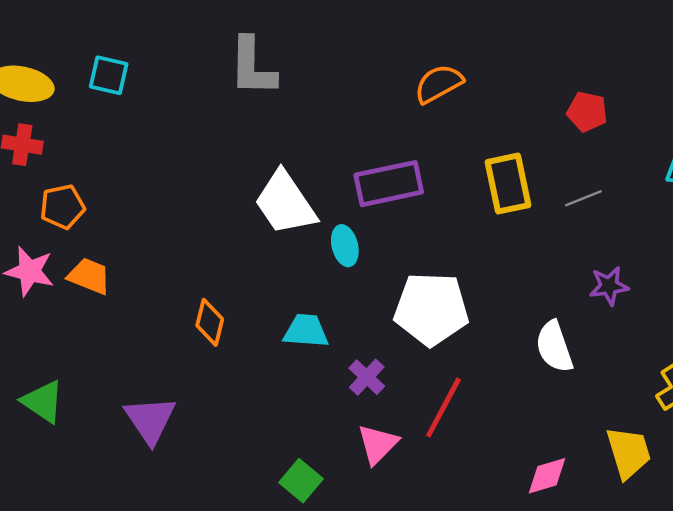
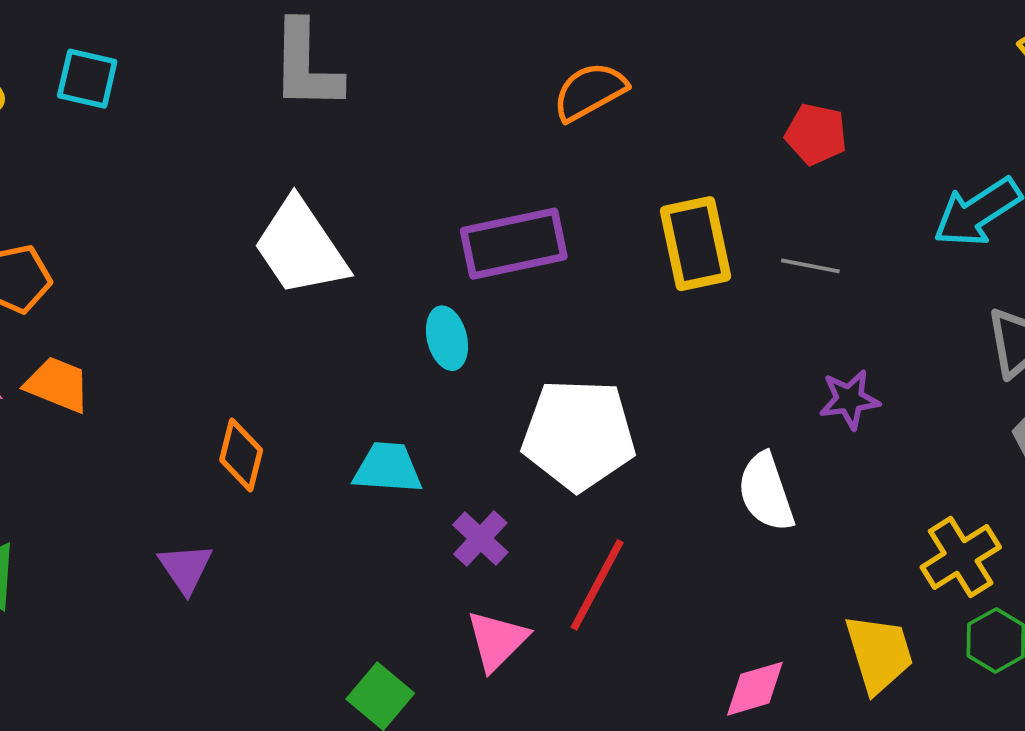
gray line: (583, 198) -> (810, 266), turned 33
white trapezoid: (285, 203) -> (300, 247), moved
purple triangle: (150, 420) -> (185, 568), moved, size x0.7

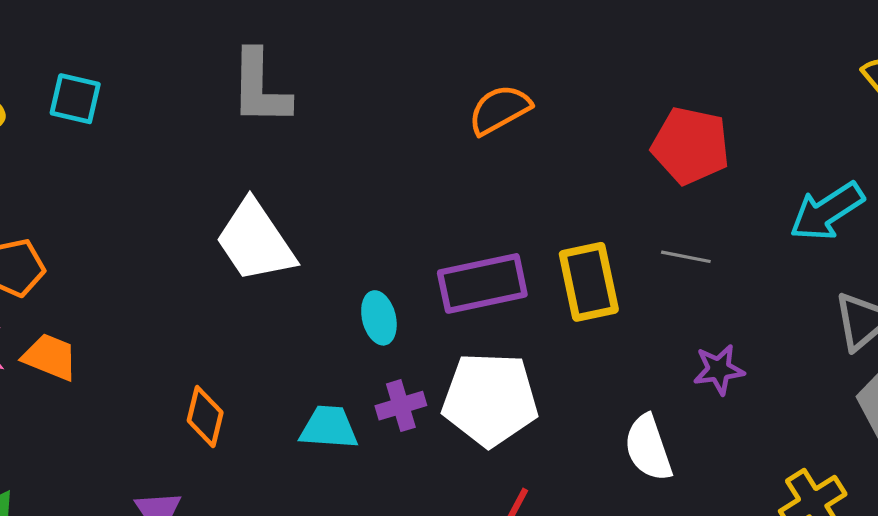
red pentagon: (816, 134) -> (691, 146), size x1.5
purple rectangle: (514, 244) -> (482, 283), moved
yellow rectangle: (695, 244) -> (589, 282), moved
purple cross: (480, 538) -> (401, 406), moved, turned 30

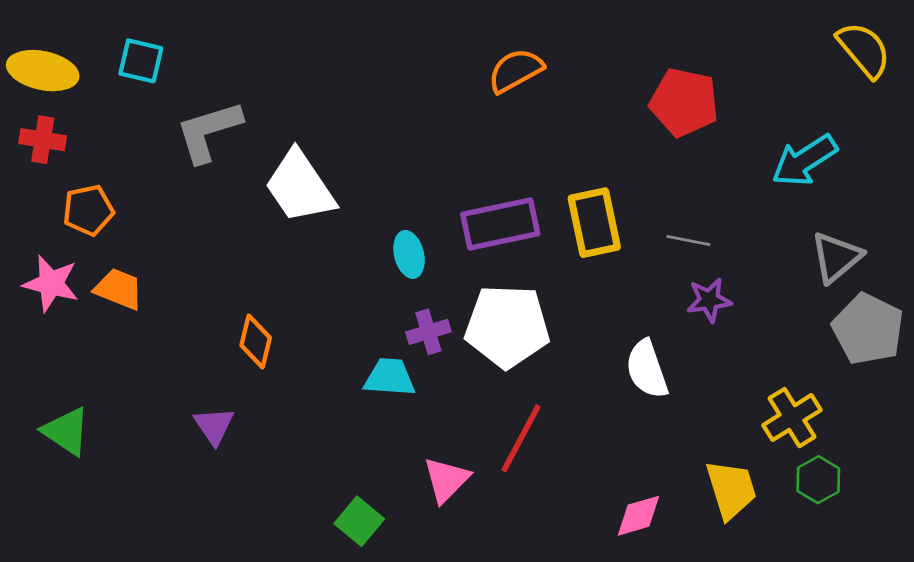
gray L-shape: (260, 88) -> (209, 131), moved, turned 72
gray line: (686, 257) -> (688, 241), moved
cyan trapezoid: (329, 427) -> (390, 377), moved

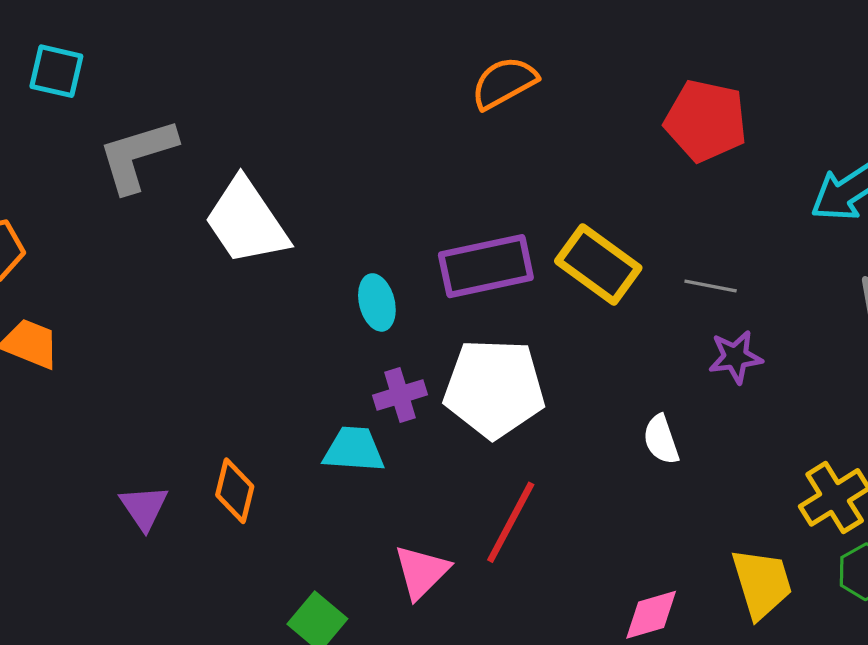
yellow rectangle: (594, 223) -> (598, 264), turned -42
orange diamond: (256, 341) -> (235, 491), moved
white semicircle: (647, 369) -> (661, 440), size x0.7

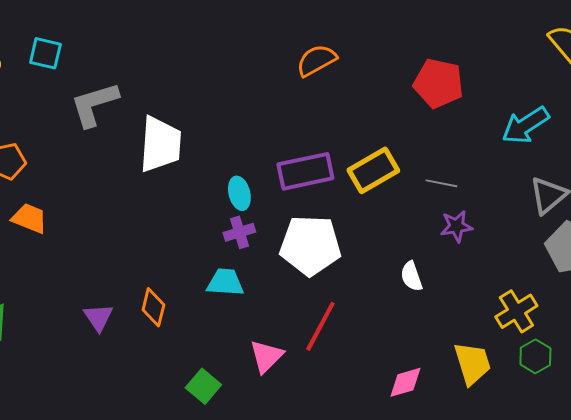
white trapezoid: (246, 222) -> (160, 144), turned -142
yellow rectangle: (598, 264) -> (373, 170), turned -66
purple cross: (400, 395) -> (239, 232), moved

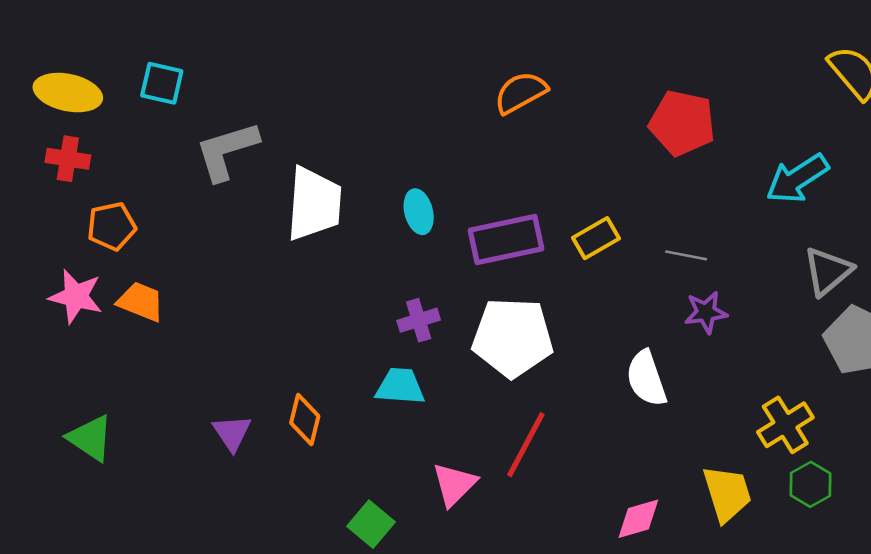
yellow rectangle: (373, 170) -> (596, 238), size x0.7
cyan ellipse: (239, 193) -> (419, 212), moved
white semicircle: (411, 276) -> (646, 378), size x1.4

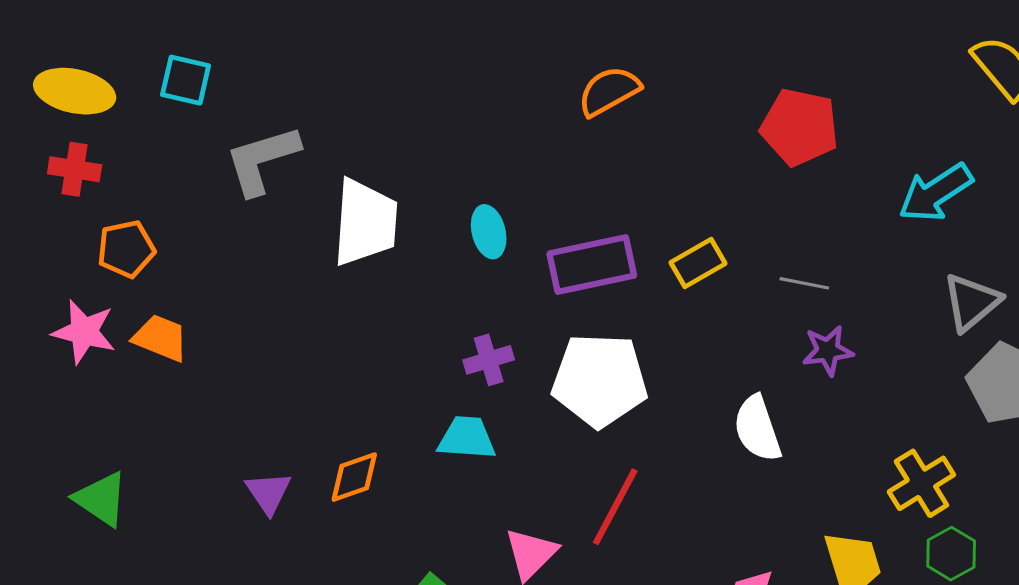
orange diamond: (305, 420) -> (354, 477), turned 57

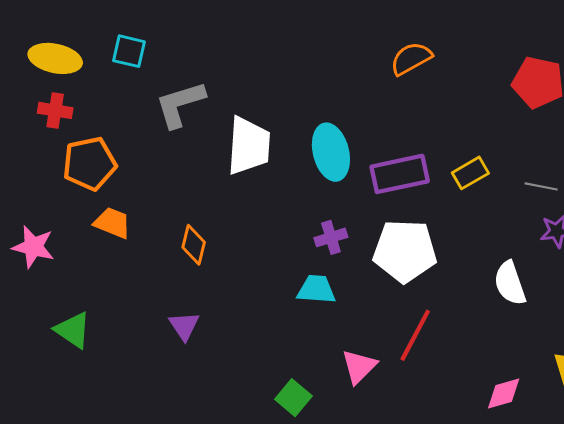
cyan ellipse: (489, 232) -> (331, 152), size x1.6
orange pentagon: (126, 249) -> (89, 164), size x1.4
pink star: (84, 332) -> (33, 247), moved
orange diamond: (354, 477) -> (194, 245), moved, turned -57

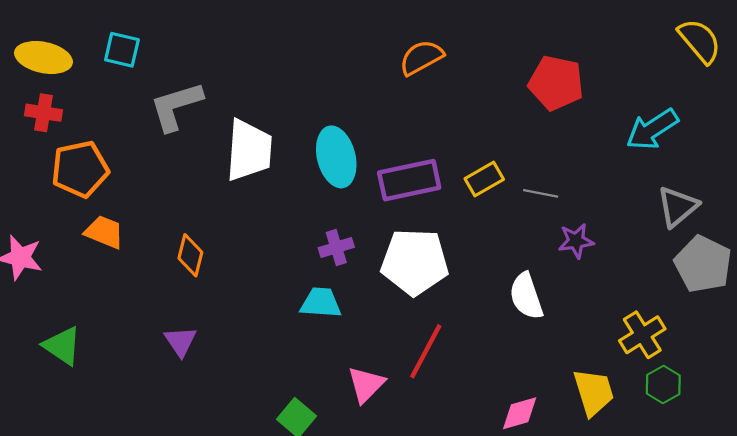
gray line: (541, 186) -> (541, 193), moved

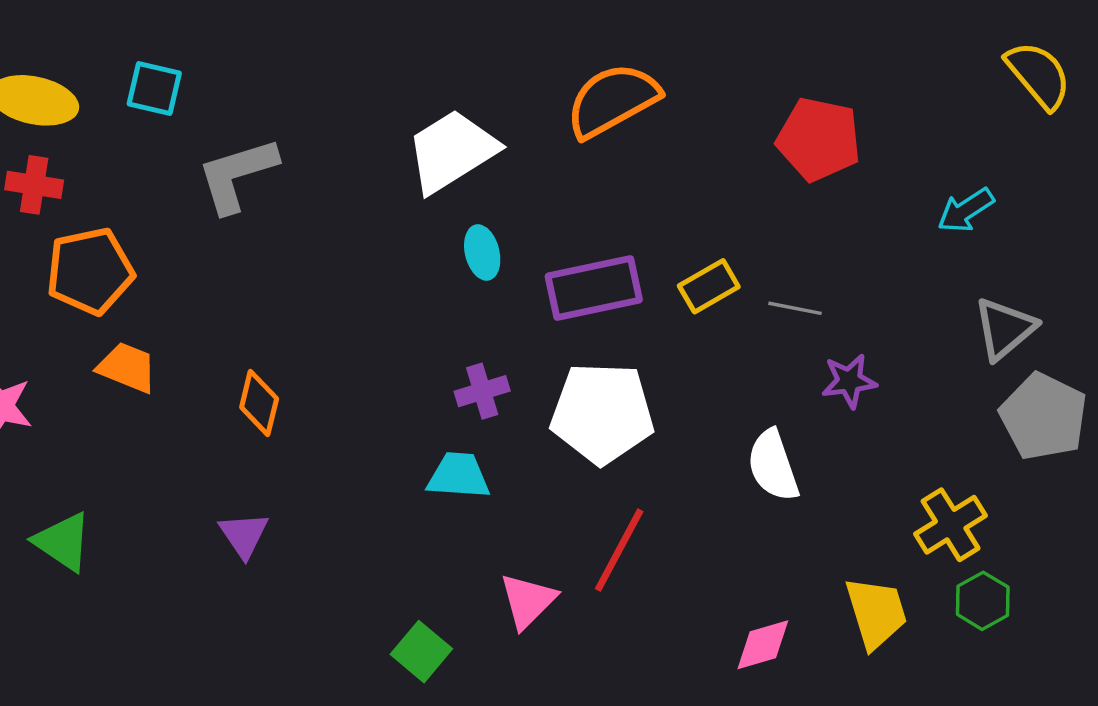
orange semicircle: (421, 57) -> (612, 100), size x1.4
cyan arrow: (652, 129) -> (966, 210), size x0.7
white trapezoid: (249, 150) -> (452, 151), moved, turned -126
cyan ellipse: (336, 157) -> (482, 252), size x0.6

